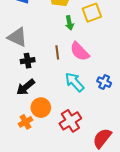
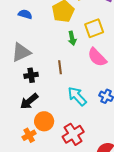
gray triangle: (17, 37) -> (21, 52), turned -50
pink semicircle: (80, 51) -> (97, 57), moved

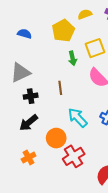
orange circle: (44, 121) -> (56, 138), moved

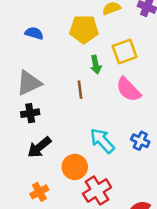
yellow pentagon: (63, 31) -> (84, 29), turned 30
brown line: (60, 88) -> (80, 90), moved
black cross: (31, 96) -> (30, 113), moved

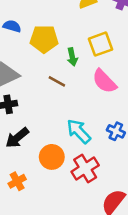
yellow pentagon: (84, 29) -> (44, 39), moved
brown line: (80, 90) -> (57, 81), turned -54
red cross: (97, 191) -> (85, 168), moved

